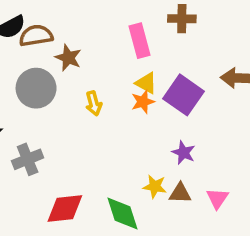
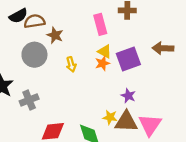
purple square: (184, 95) -> (128, 59), turned 35
brown triangle: (180, 193) -> (126, 122), size x1.6
pink triangle: (217, 198) -> (150, 125), size x1.6

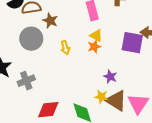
purple square: (128, 59) -> (132, 43), moved, turned 30
purple star: (128, 96) -> (110, 77), moved
brown triangle: (126, 122) -> (116, 101), turned 30

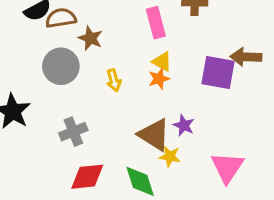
gray cross: (26, 81) -> (73, 132), moved
brown triangle: (116, 101) -> (154, 135), moved

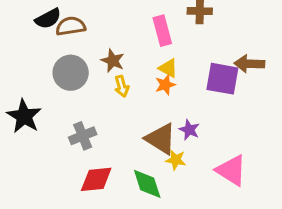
brown star: (90, 38) -> (113, 61), moved
pink triangle: (227, 167) -> (231, 170), turned -32

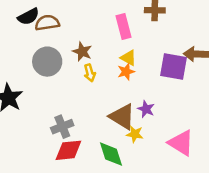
gray cross: (83, 136) -> (62, 127), moved

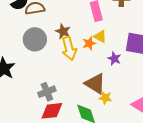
orange star: (126, 72) -> (89, 43), moved
yellow arrow: (90, 73) -> (69, 48), size x1.6
purple star: (146, 109) -> (114, 59), moved

